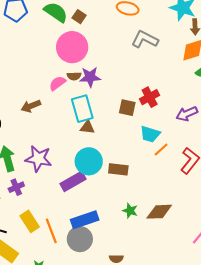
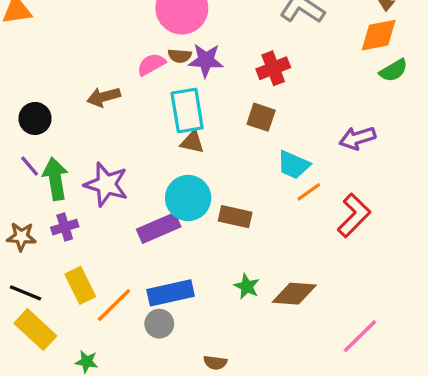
red cross: (150, 97) -> (273, 68), moved
orange line: (51, 231) -> (114, 305), turned 60
gray circle: (80, 239) -> (159, 324), size x0.7

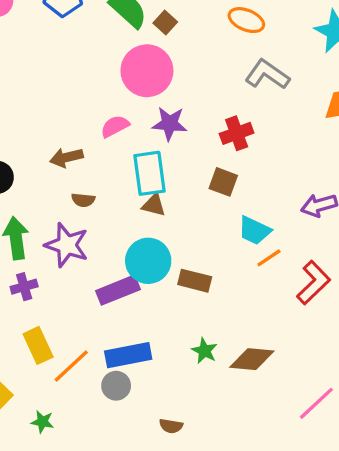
brown semicircle: (180, 56) -> (83, 200), moved

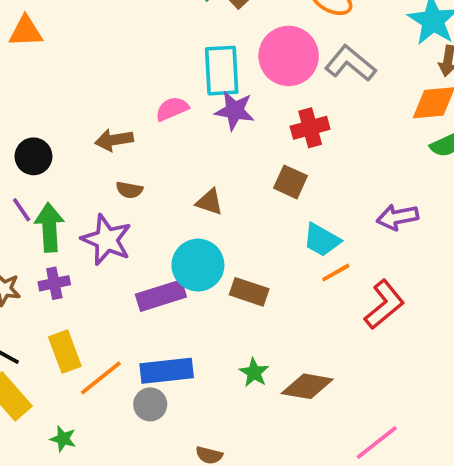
pink circle: (147, 71) -> (289, 56), moved
cyan rectangle: (149, 173) -> (222, 71), moved

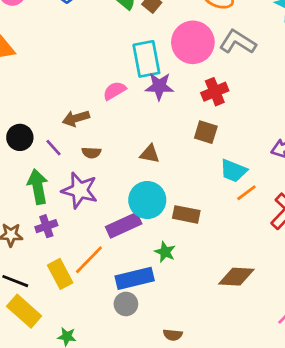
purple line: (22, 210) -> (54, 148), moved
green star: (254, 373) -> (165, 252), moved
orange line: (101, 378) -> (89, 260), moved

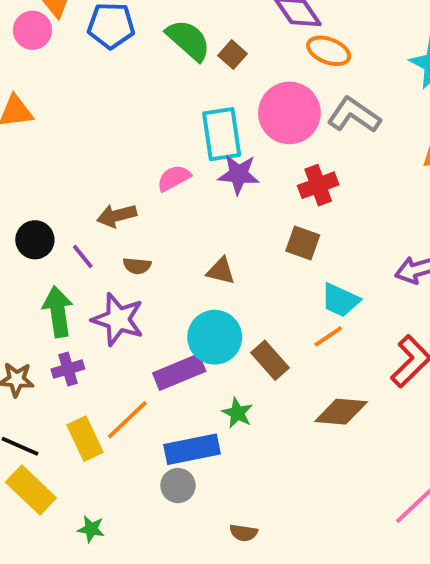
orange line: (246, 193) -> (328, 336), moved
brown rectangle: (186, 214) -> (270, 360), turned 35
brown diamond: (236, 277) -> (341, 412), moved

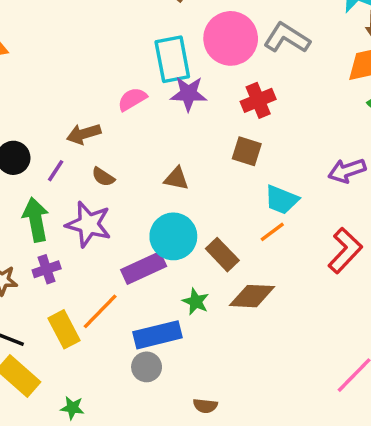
purple line: (83, 256) -> (56, 171), turned 75
brown semicircle: (137, 266) -> (103, 177), turned 30
brown diamond: (341, 412) -> (252, 296), moved

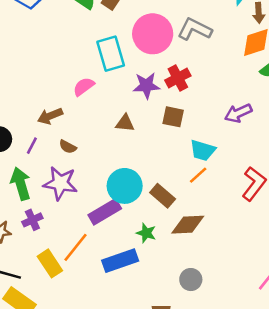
purple star: (189, 94) -> (146, 86), moved
purple arrow: (347, 171) -> (238, 113), moved
brown triangle: (176, 179) -> (125, 123), moved
gray circle: (147, 367) -> (191, 280), moved

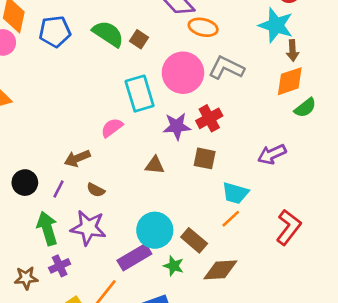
green star: (146, 233) -> (174, 266), moved

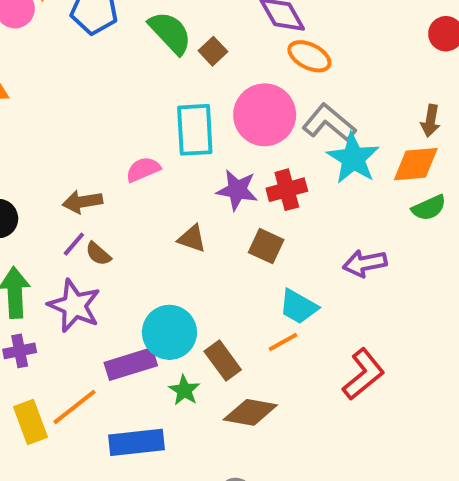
cyan star: (276, 25) -> (353, 158), moved
purple line: (59, 189) -> (74, 244), moved

